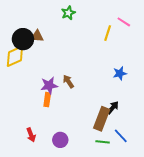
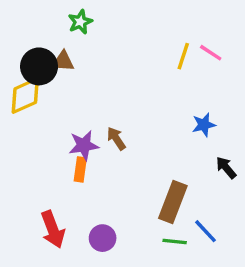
green star: (68, 13) -> (80, 22), moved
pink line: (124, 22) -> (211, 53), moved
black arrow: (113, 108) -> (226, 168), moved, turned -80
red arrow: (31, 135) -> (53, 229), size x1.5

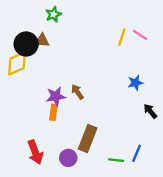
brown rectangle: (173, 202) -> (88, 139), moved
blue line: (206, 231) -> (137, 153), turned 66

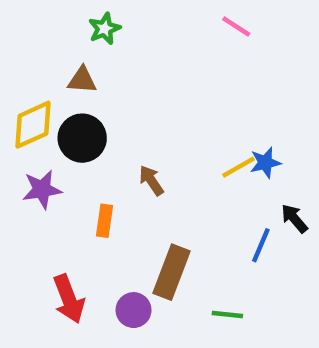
pink line: (140, 35) -> (236, 26), moved
yellow line: (122, 37) -> (238, 167), moved, turned 42
black circle: (26, 44) -> (82, 138), moved
purple star: (56, 96) -> (42, 189), moved
blue line: (137, 153) -> (261, 245), moved

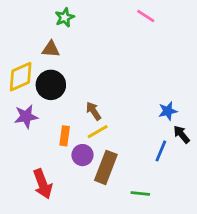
blue star: (265, 163) -> (168, 111), moved
yellow line: (238, 167) -> (98, 132), moved
purple circle: (134, 310) -> (82, 155), moved

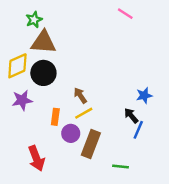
green star: (65, 17) -> (34, 20), moved
brown triangle: (51, 49) -> (43, 42), size x1.6
black arrow: (182, 134) -> (131, 116), moved

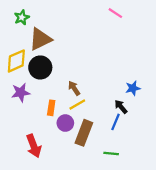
green star: (34, 20) -> (22, 17), moved
brown triangle: (43, 42) -> (40, 39), turned -30
blue line: (138, 130) -> (115, 122), moved

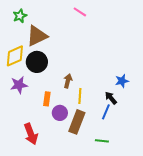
pink line: (115, 13) -> (80, 12), moved
brown arrow: (74, 88) -> (68, 81), turned 48
yellow line: (77, 105) -> (80, 96), moved, turned -56

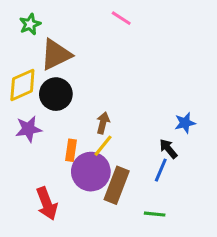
yellow line: (80, 96) -> (103, 146), moved, turned 35
purple circle: (60, 113) -> (91, 172), size x1.6

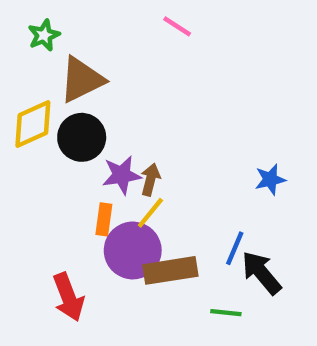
purple star: (29, 129) -> (122, 175), moved
black arrow: (168, 149) -> (261, 273), moved, size x1.5
brown rectangle: (117, 185) -> (170, 270), turned 60

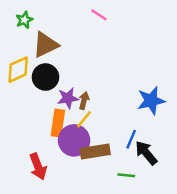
blue star: (270, 179) -> (151, 101), size x1.6
orange rectangle: (104, 219) -> (58, 123), size x1.5

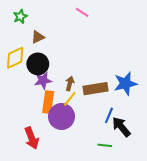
brown triangle: (45, 45) -> (38, 37), size x0.6
purple star: (68, 98) -> (43, 80), moved
brown rectangle: (95, 152) -> (96, 89), moved

